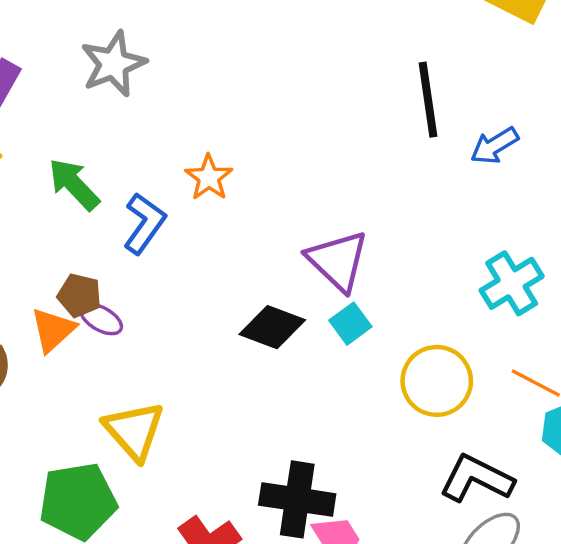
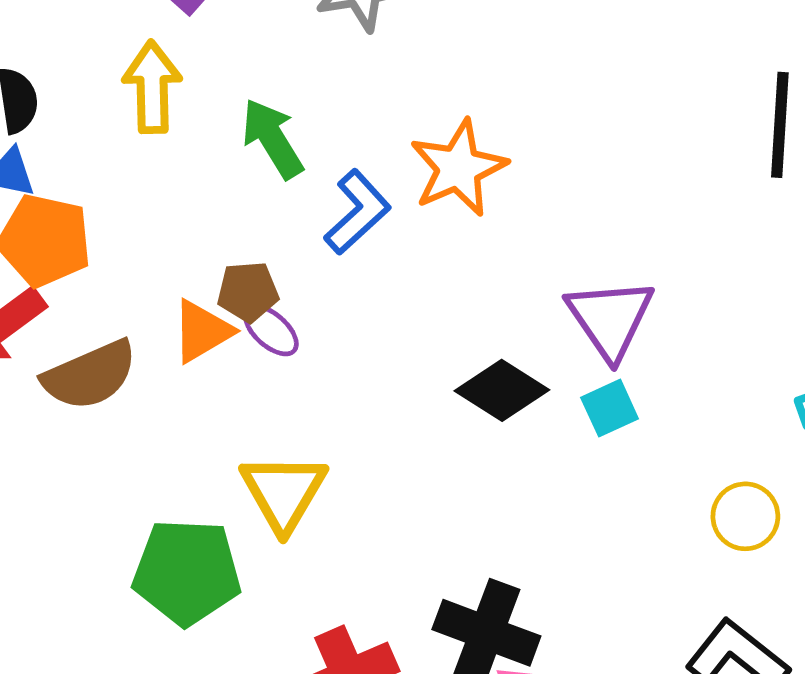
orange star: (209, 177) -> (458, 168), size x1.5
brown pentagon: (79, 295) -> (248, 292), turned -30
yellow circle: (437, 381) -> (745, 516), moved, size x0.7

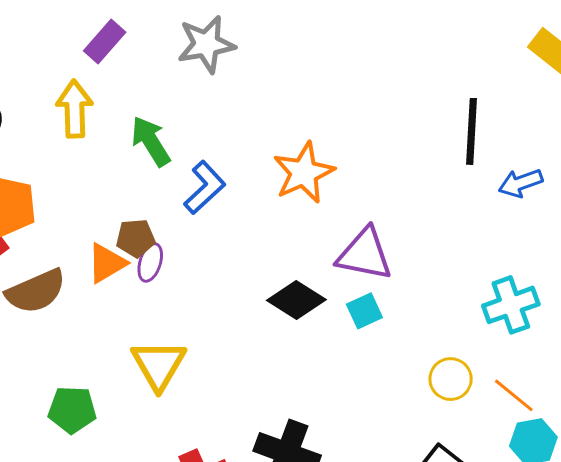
orange star: (458, 168) -> (304, 173), moved
purple triangle: (610, 319) -> (365, 254), turned -44
purple ellipse: (271, 330) -> (150, 262), turned 66
green pentagon: (187, 572) -> (72, 410), moved, size x0.7

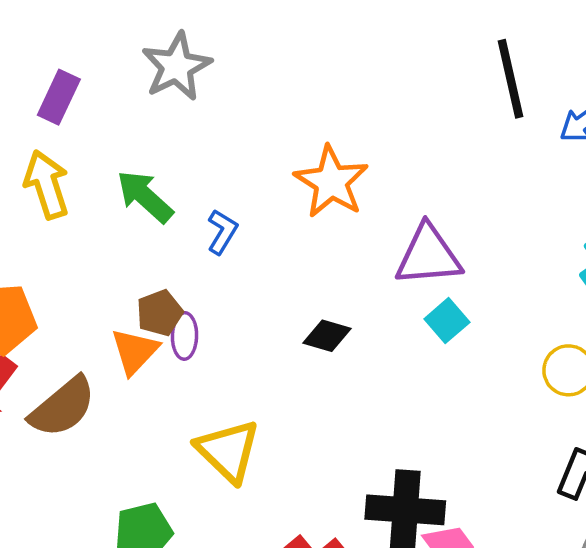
blue L-shape: (205, 188) -> (222, 232), size x0.7
black diamond: (296, 300) -> (327, 336), moved, size x0.7

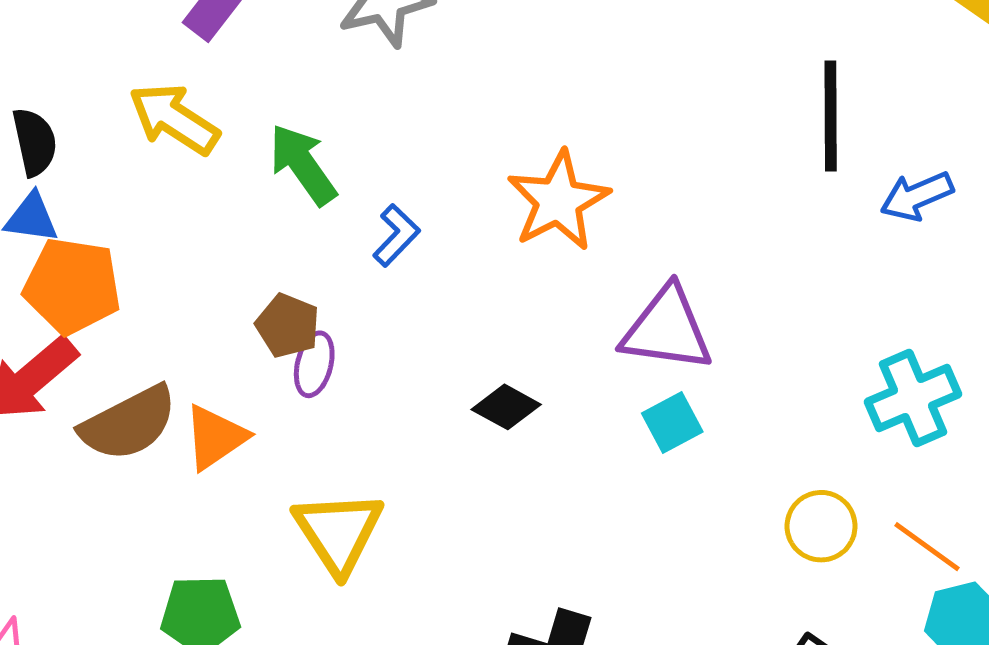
yellow arrow: (47, 185) -> (174, 119), turned -52
brown pentagon: (160, 313) -> (288, 326), turned 30
orange triangle: (135, 351) -> (215, 437), moved

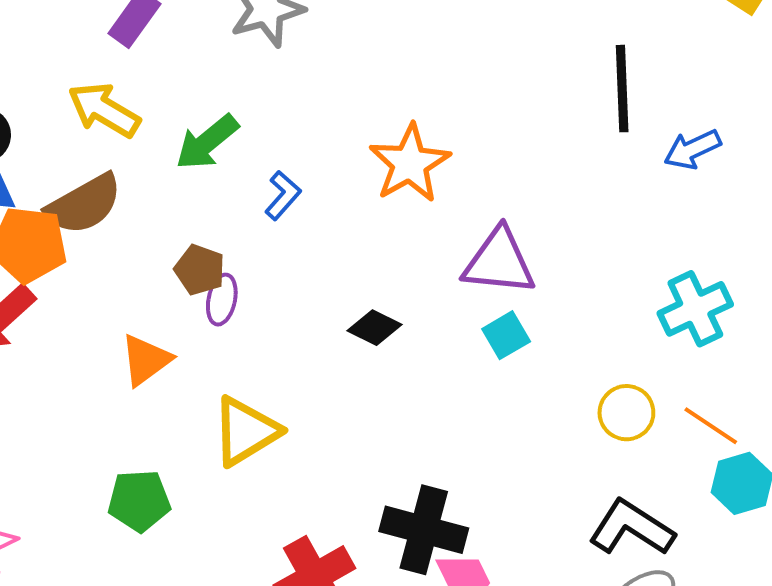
green arrow: (303, 164) -> (207, 142), turned -92
brown semicircle: (129, 423) -> (84, 204), moved
yellow triangle: (338, 532) -> (246, 431), turned 34

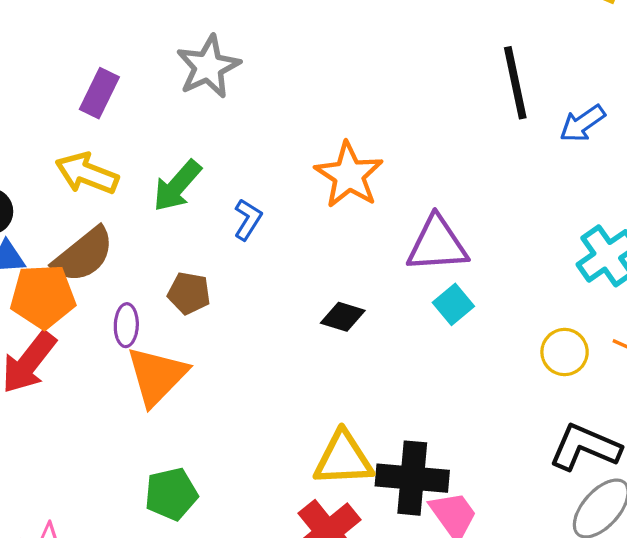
purple ellipse: (222, 300) -> (126, 325), moved
orange triangle: (146, 360) -> (157, 376), size x1.4
yellow triangle: (246, 431) -> (343, 459), moved, turned 38

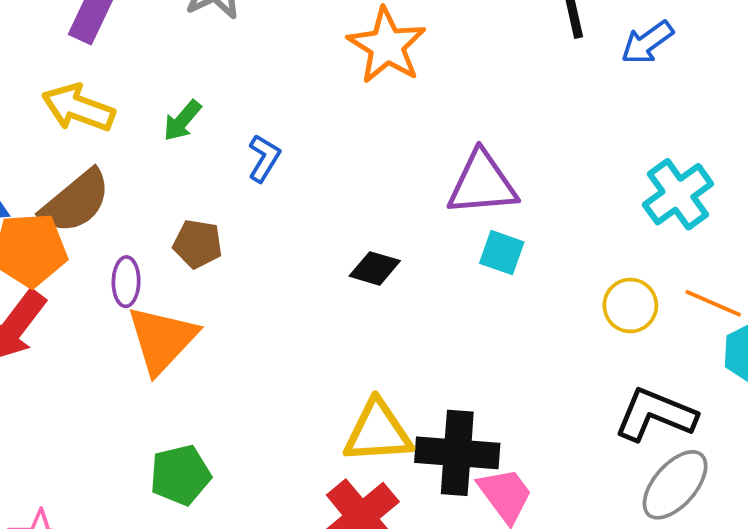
orange star: (349, 175) -> (387, 46), moved
green arrow: (177, 186) -> (182, 121), size x0.7
cyan square: (453, 304) -> (502, 253), turned -30

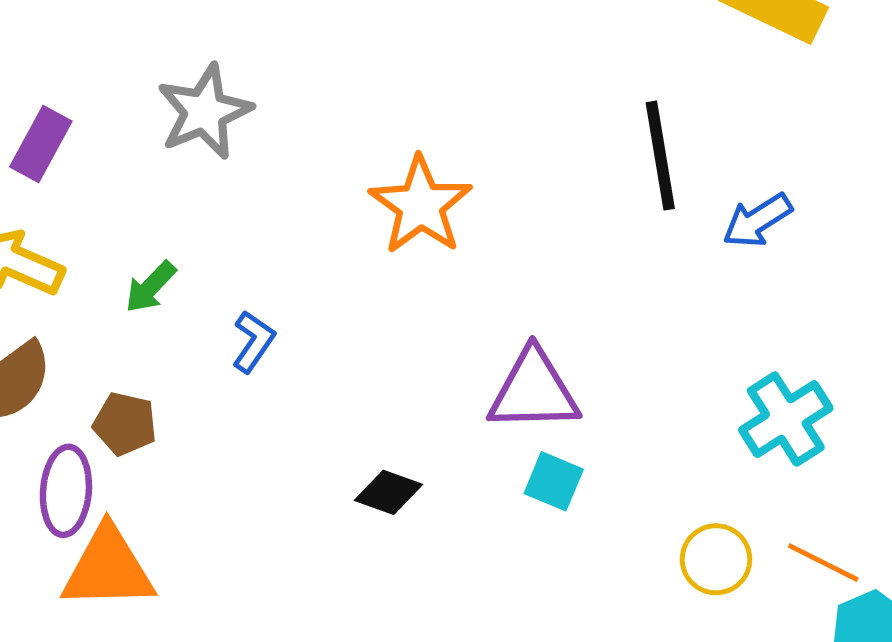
brown pentagon: (198, 244) -> (125, 424), moved
purple ellipse: (126, 282) -> (66, 491), size x1.4
orange triangle: (162, 339) -> (108, 568), turned 42

